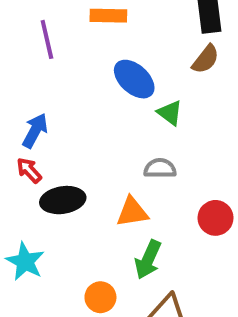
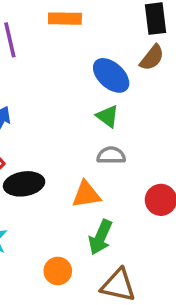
blue ellipse: (134, 79) -> (111, 75), moved
green triangle: (170, 113) -> (108, 116), moved

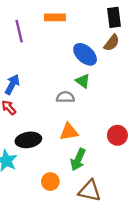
gray semicircle: (111, 155) -> (65, 97), moved
black ellipse: (24, 184) -> (28, 140), moved

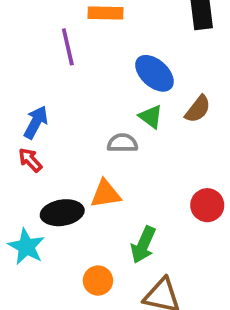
purple line: (19, 31) -> (68, 47), moved
brown semicircle: (112, 43) -> (198, 109), moved
orange triangle: (69, 132) -> (106, 194), moved

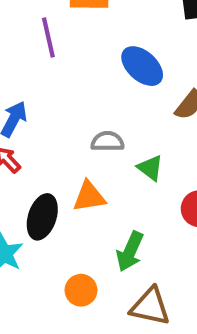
green triangle: (151, 117) -> (150, 168), moved
black ellipse: (62, 213) -> (42, 217), turned -63

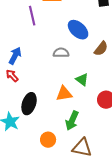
gray semicircle: (107, 141) -> (61, 53), moved
orange triangle: (89, 196) -> (64, 94), moved

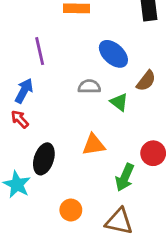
purple line: (32, 16) -> (40, 51), moved
green triangle: (82, 80) -> (119, 102), moved
green arrow: (72, 121) -> (125, 177), moved

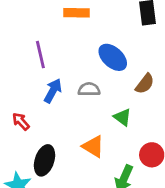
blue arrow: (24, 91) -> (53, 91), moved
green triangle: (119, 102) -> (122, 117), moved
orange triangle: (94, 145) -> (93, 146), turned 40

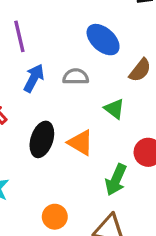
black ellipse: (45, 160) -> (42, 139), moved

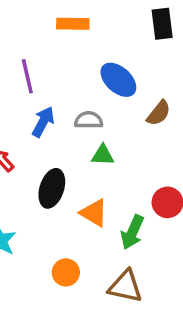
green triangle: (114, 109) -> (103, 155), moved, turned -35
orange triangle: (81, 143) -> (94, 213), moved

